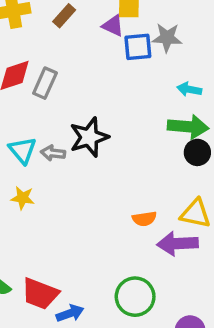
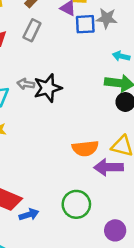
gray rectangle: (45, 83) -> (32, 30), moved
gray arrow: (53, 153) -> (26, 84), moved
orange semicircle: (144, 219) -> (85, 148), size x1.5

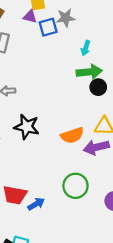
cyan arrow: (121, 56) -> (86, 48), turned -72
black star: (48, 88) -> (27, 127), moved, turned -30

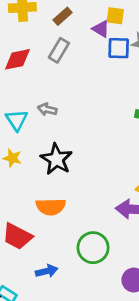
orange semicircle: (72, 135) -> (51, 207), moved
blue arrow: (36, 204) -> (47, 271), moved

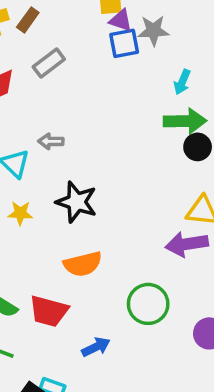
brown rectangle: (63, 16) -> (28, 20), moved
purple triangle: (101, 29) -> (121, 20), moved
gray rectangle: (59, 50) -> (49, 63), turned 35

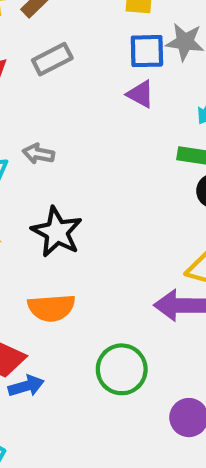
purple triangle: (121, 20) -> (140, 94), moved
blue arrow: (96, 347) -> (26, 386), moved

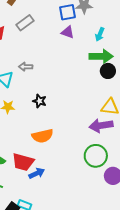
black star: (57, 232) -> (40, 101), size x0.6
green circle: (122, 369) -> (96, 156), moved

